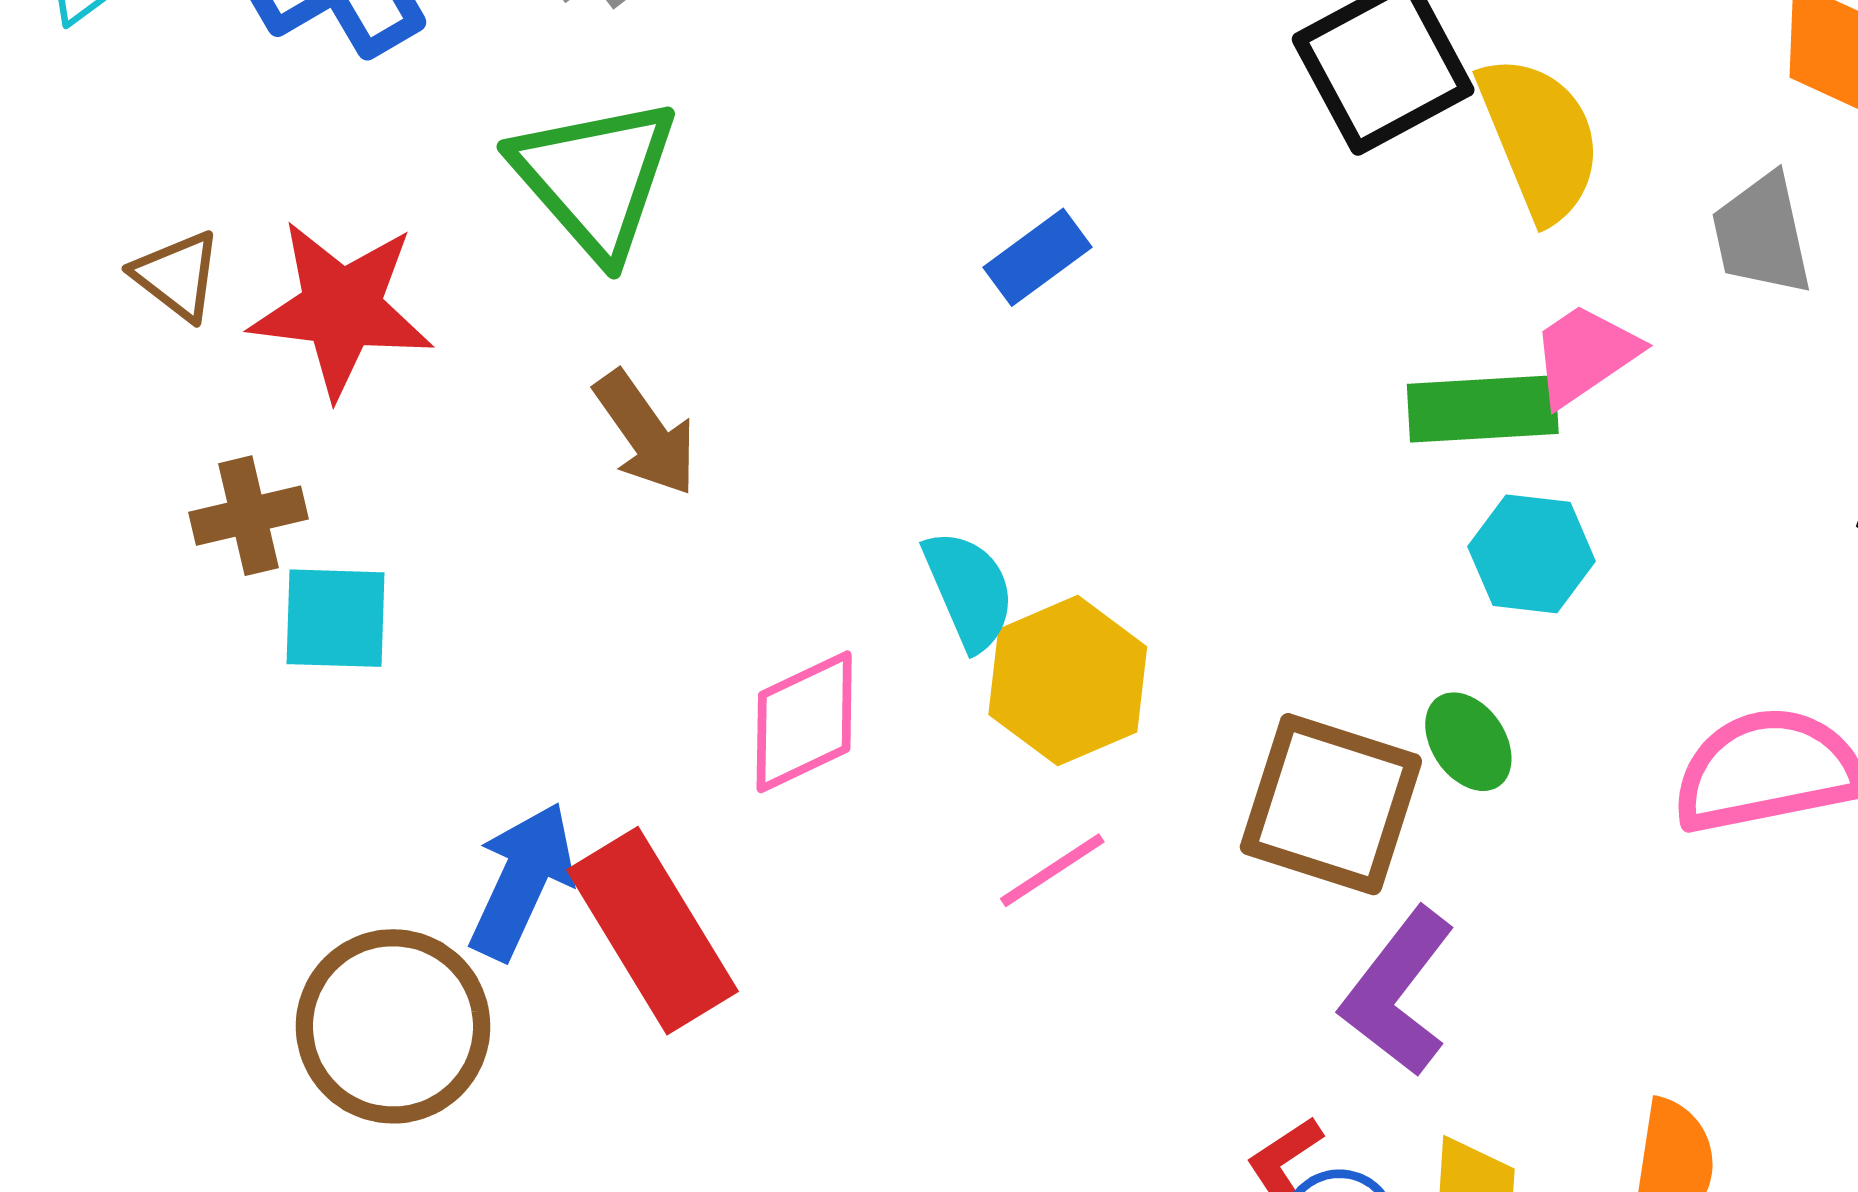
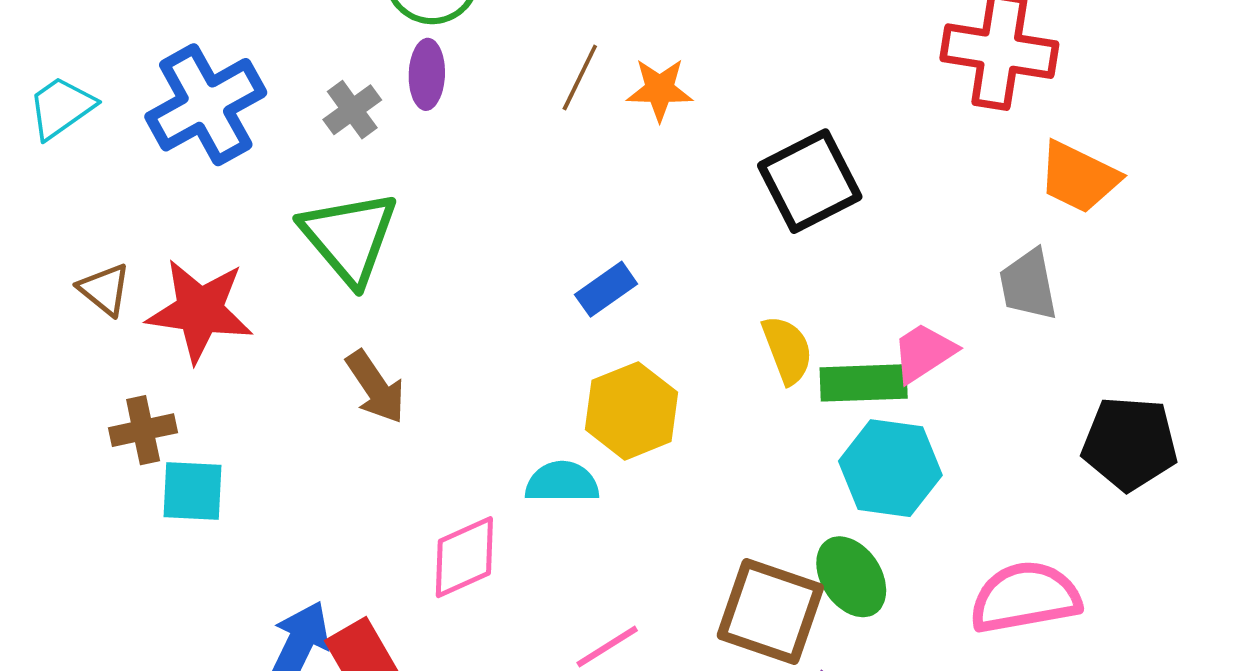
yellow semicircle: (1540, 138) -> (787, 350), moved, size x0.7
cyan hexagon: (1532, 554) -> (890, 468), size x1.4
cyan semicircle: (969, 590) -> (562, 482), turned -68
yellow hexagon: (1068, 681) -> (631, 411), moved
green ellipse: (1468, 742) -> (851, 577), size x1.4

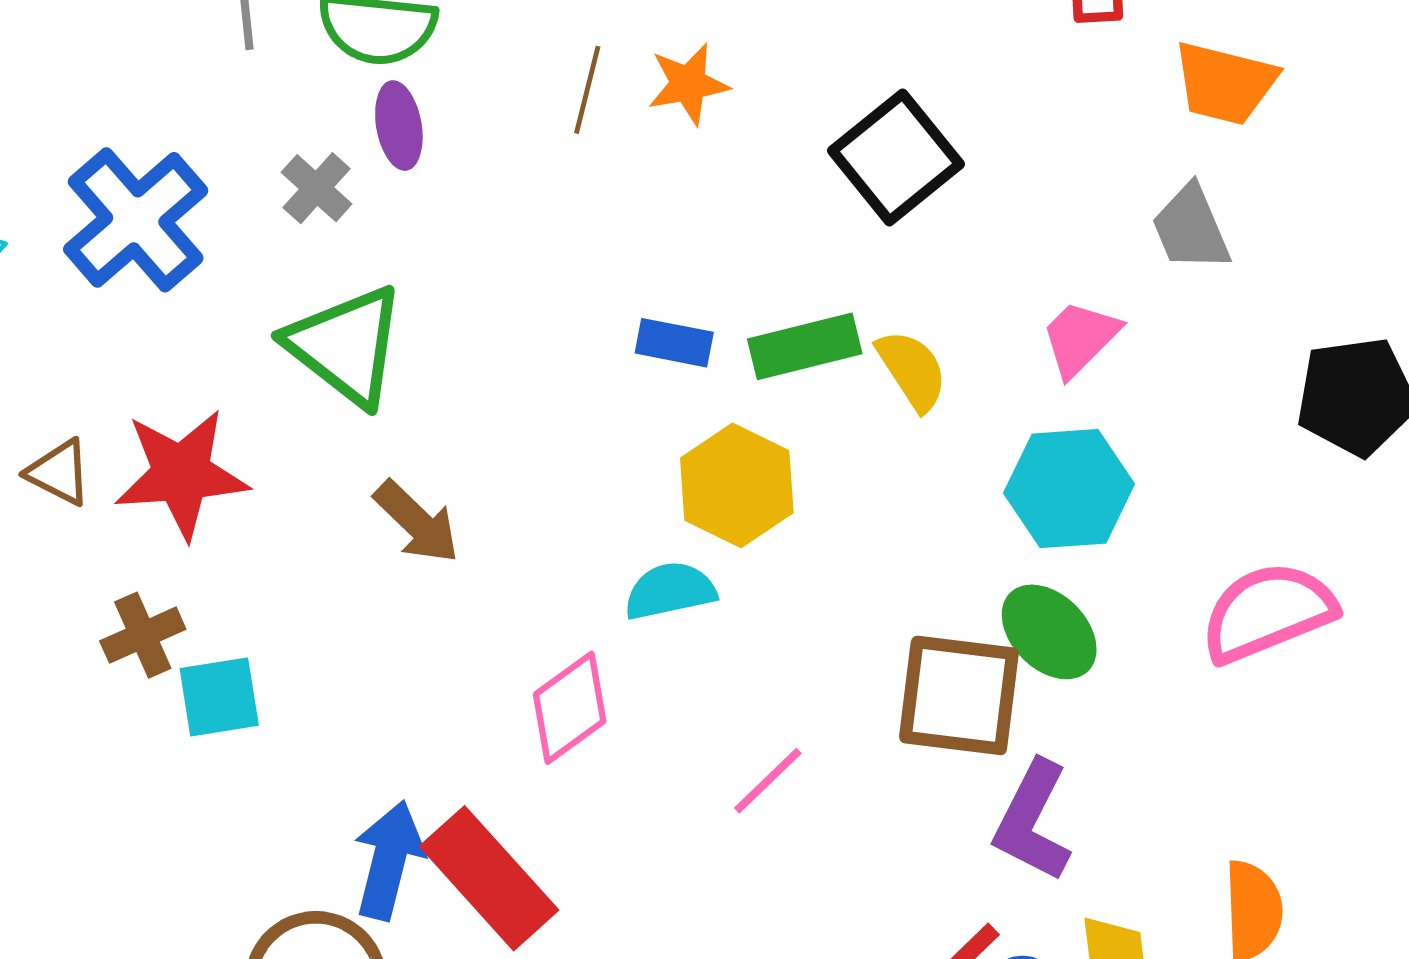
blue rectangle: (606, 289) -> (674, 343), turned 58
green rectangle: (864, 383) -> (805, 346), moved

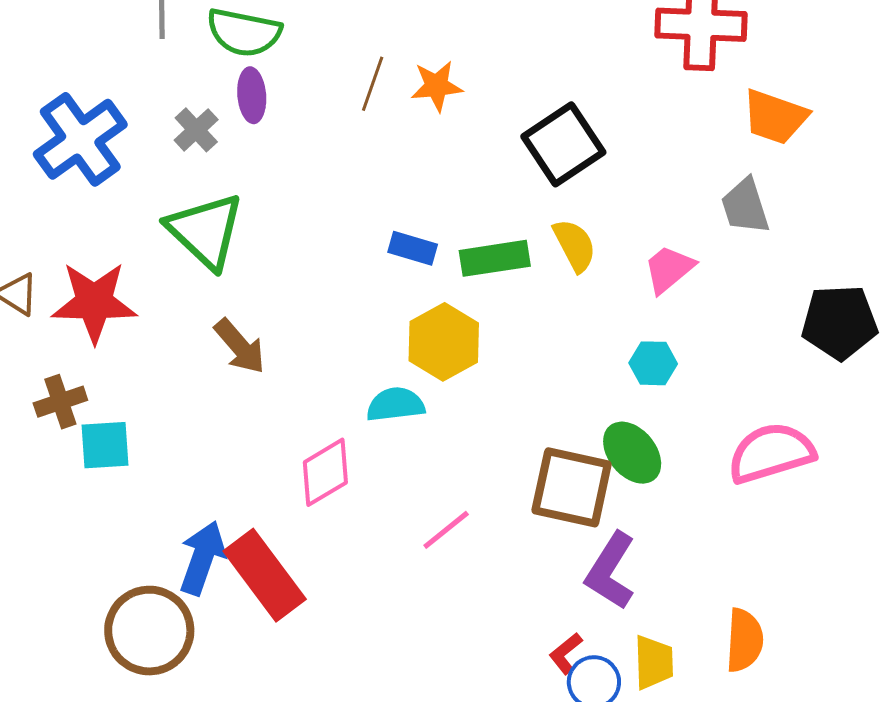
yellow semicircle: (912, 370) -> (575, 245), moved
cyan hexagon: (1069, 489) -> (653, 363), size x0.6

